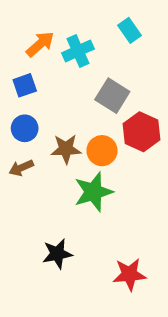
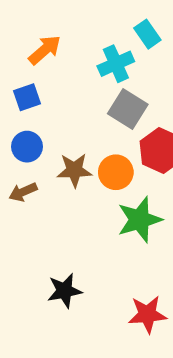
cyan cross: (78, 51) -> (116, 64), moved
green star: (93, 192) -> (140, 220), moved

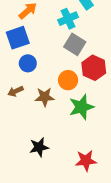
blue square: (27, 97) -> (18, 38), size x1.5
blue circle: (27, 147) -> (28, 63), moved
brown star: (74, 170) -> (45, 97), moved

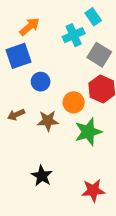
gray square: (75, 44) -> (99, 55), moved
blue circle: (28, 63) -> (41, 82), moved
black star: (39, 147) -> (42, 176), turned -30

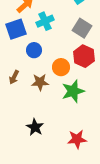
cyan cross: (74, 35) -> (45, 21), moved
brown arrow: (16, 115) -> (14, 77), turned -40

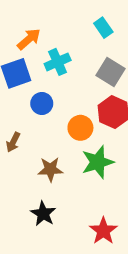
brown star: (40, 82) -> (50, 169), moved
red star: (77, 139) -> (103, 231), turned -30

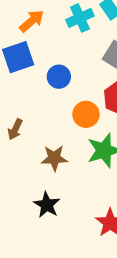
cyan cross: (58, 62) -> (80, 18), moved
blue circle: (42, 103) -> (59, 77), moved

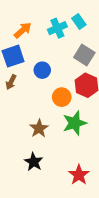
brown arrow: (15, 129) -> (11, 82), moved
brown star: (54, 158) -> (39, 128), turned -30

